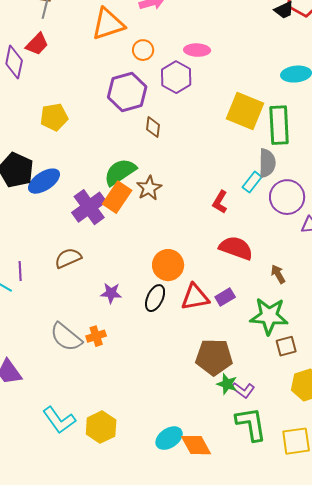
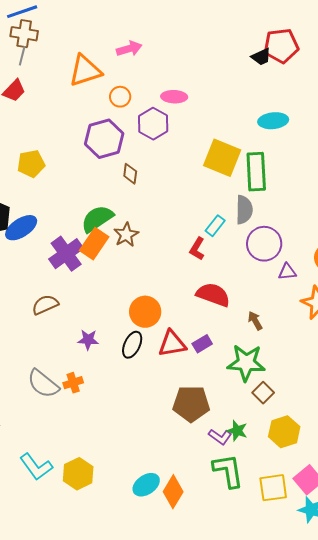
cyan rectangle: (252, 182) -> (215, 226), moved
brown square: (286, 346) -> (263, 393), turned -30
green star: (227, 384) -> (237, 431), moved
orange diamond: (196, 445) -> (173, 492), turned 60

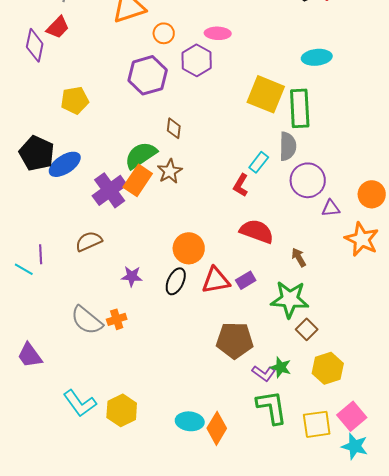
brown diamond: (130, 174) -> (174, 128), moved
cyan ellipse: (146, 485) -> (190, 421), turned 40

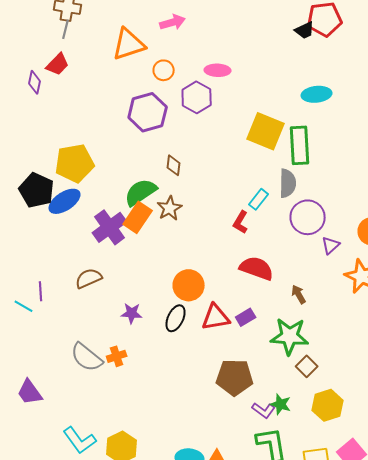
purple diamond: (35, 45) -> (35, 82), size x0.7
yellow pentagon: (75, 100) -> (75, 163), moved, size x1.4
purple triangle: (331, 208) -> (331, 245), turned -36

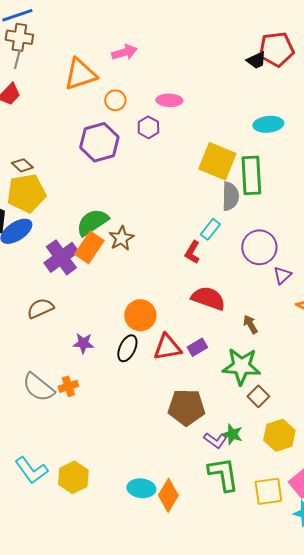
purple hexagon: (197, 97) -> (148, 127), size x0.7
brown diamond: (174, 165) -> (22, 165), moved, turned -55
gray semicircle: (288, 183) -> (230, 196), moved

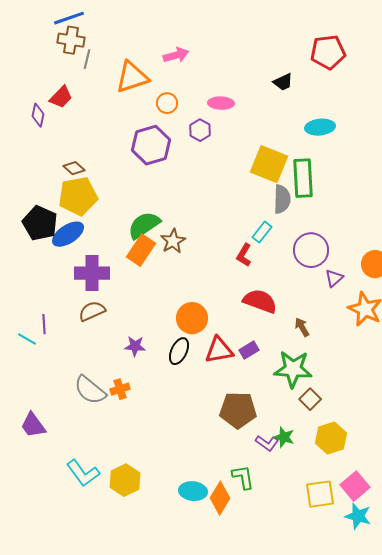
gray line: (17, 59) -> (87, 59), moved
black trapezoid: (256, 60) -> (283, 82), moved
purple cross: (61, 257) -> (92, 273), moved, turned 36
green L-shape: (223, 474) -> (243, 477), moved, size x0.7

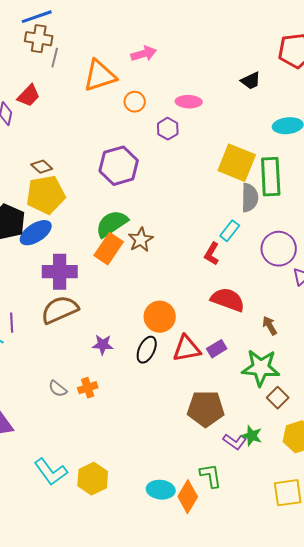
purple hexagon: (151, 145) -> (119, 166), moved
brown semicircle: (92, 311) -> (60, 310), size x1.4
gray semicircle: (90, 390) -> (58, 389), size x0.6

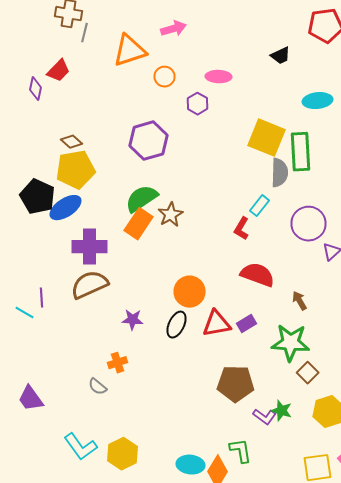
gray semicircle: (58, 389) -> (98, 387), moved

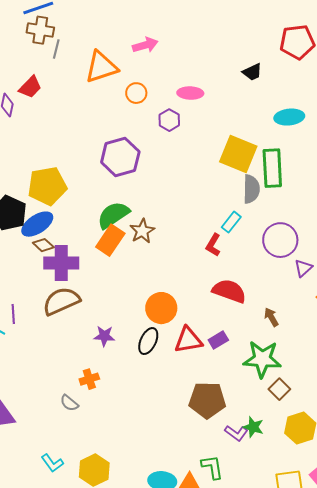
brown diamond: (72, 142) -> (43, 245), moved
cyan L-shape: (80, 447) -> (52, 463), size x0.7

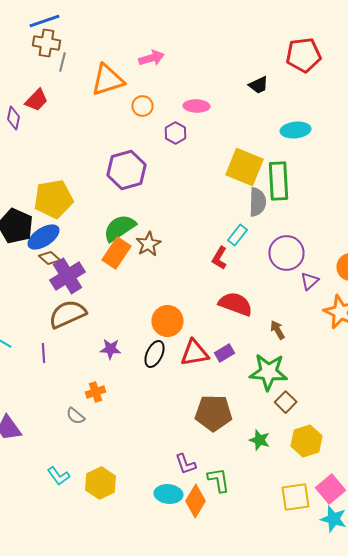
purple cross: (61, 263) -> (68, 276), turned -32
purple line: (13, 314) -> (44, 353), moved
purple L-shape: (236, 433) -> (186, 464), moved, turned 35

